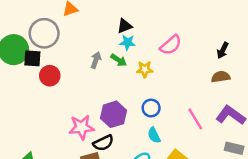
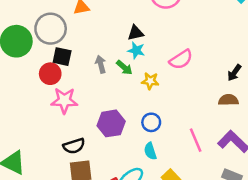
black square: (32, 58) -> (62, 57), moved
gray arrow: (96, 60) -> (101, 64), turned -42
pink star: (81, 127) -> (64, 101), moved
black semicircle: (103, 143) -> (74, 146), moved

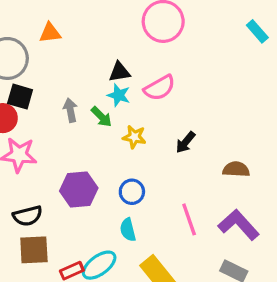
pink semicircle: (181, 60) -> (160, 88), moved
black arrow: (234, 73) -> (186, 142), moved

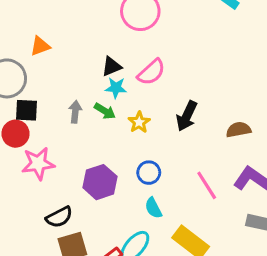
gray arrow: (70, 110) -> (75, 112), turned 30
yellow star: (134, 137) -> (139, 122), turned -30
black arrow: (186, 142) -> (187, 116), size x1.4

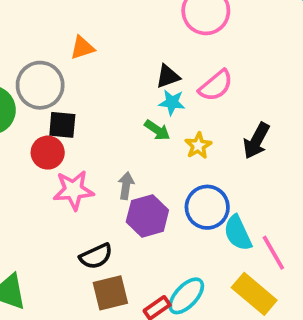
gray arrow: (75, 112) -> (126, 186), moved
blue circle: (149, 173) -> (207, 207), size x1.5
pink line: (207, 185) -> (273, 253), moved
cyan semicircle: (153, 208) -> (238, 233), moved, size x1.4

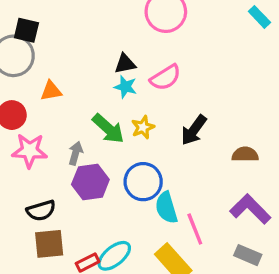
orange triangle: (82, 48) -> (51, 91), moved
black square: (62, 125) -> (26, 30), moved
green arrow: (157, 130) -> (108, 129), moved, size x1.5

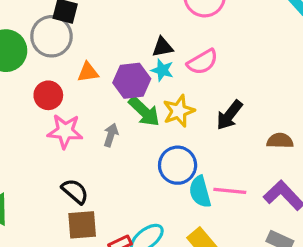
yellow star: (143, 127) -> (179, 111), size x1.4
purple hexagon: (90, 182) -> (132, 81), moved
black semicircle: (41, 211) -> (75, 191), turned -124
pink line: (195, 229) -> (230, 191), moved, turned -64

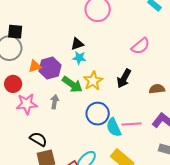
pink semicircle: (203, 62) -> (141, 46), moved
purple hexagon: (132, 81) -> (50, 68), moved

